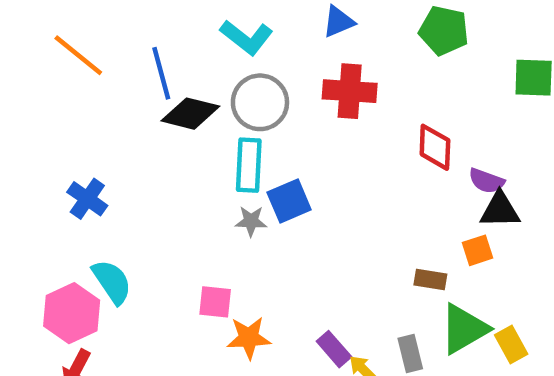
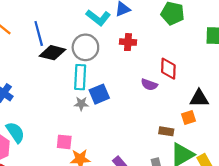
cyan L-shape: (247, 37) -> (98, 18), moved
red cross: (350, 91) -> (128, 42), size x0.7
purple semicircle: (486, 181) -> (149, 85), moved

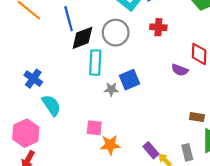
black diamond: (53, 53) -> (82, 38), turned -35
cyan rectangle: (80, 77) -> (95, 63), moved
cyan semicircle: (15, 132) -> (51, 105), moved

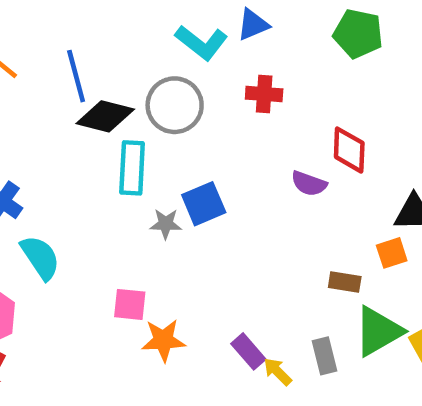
black diamond: (82, 38) -> (105, 116), turned 35

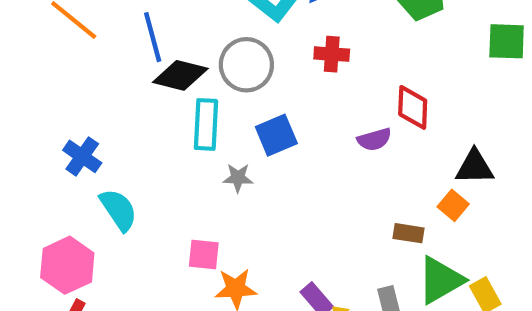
purple semicircle: (309, 184) -> (374, 139), turned -36
blue square: (204, 204) -> (276, 135), moved
orange square: (392, 253) -> (453, 205), turned -32

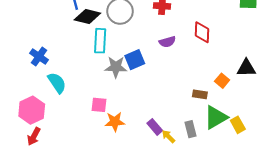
blue square: (276, 135) -> (135, 60), moved
purple semicircle: (374, 139) -> (167, 42), moved
black triangle: (475, 167) -> (246, 68), moved
gray star: (238, 178) -> (116, 67), size x1.5

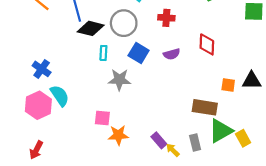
cyan rectangle: (100, 41) -> (103, 53), size x0.6
blue square: (135, 60) -> (139, 53), moved, turned -36
orange square: (222, 81) -> (228, 85), moved, turned -32
brown rectangle: (200, 94) -> (205, 107), size x1.6
pink hexagon: (32, 110) -> (38, 105), moved

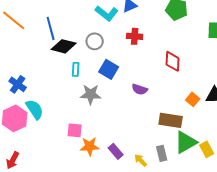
gray circle: (124, 23) -> (95, 41), size x0.7
purple semicircle: (172, 54) -> (140, 89), moved, turned 35
orange square: (228, 85) -> (193, 99), turned 32
purple rectangle: (159, 140) -> (116, 151), moved

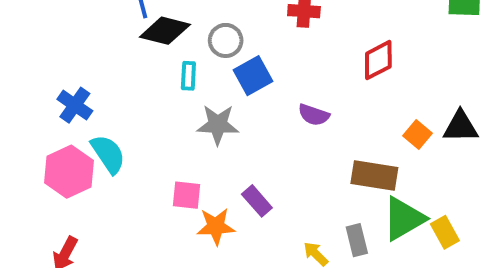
gray circle: (95, 41) -> (226, 40), moved
red diamond: (173, 61) -> (378, 60), turned 60
blue square: (109, 69) -> (253, 76), turned 30
purple rectangle: (116, 151) -> (257, 201), moved

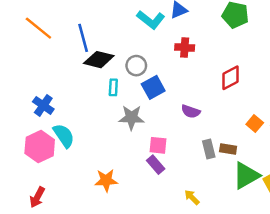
brown rectangle: (374, 176) -> (228, 149), size x0.6
pink square: (186, 195) -> (158, 145), moved
orange star: (216, 226) -> (106, 180), moved
gray rectangle: (357, 240) -> (209, 149), moved

